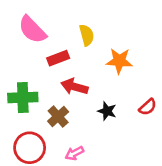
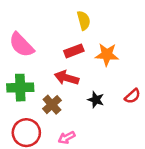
pink semicircle: (32, 30) -> (21, 45), moved
yellow semicircle: (87, 35) -> (84, 20), moved
red rectangle: (58, 58) -> (74, 51), moved

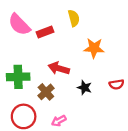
pink semicircle: (21, 45) -> (19, 25), moved
red rectangle: (74, 51) -> (45, 32), moved
red semicircle: (132, 96) -> (117, 84), turned 32

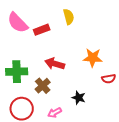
orange star: (94, 48) -> (93, 58), moved
black star: (84, 88) -> (79, 98), moved

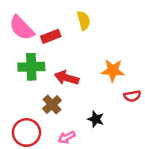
green cross: (17, 72) -> (31, 67), moved

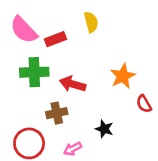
orange star: (113, 70) -> (123, 76), turned -30
red semicircle: (132, 96) -> (144, 104), turned 70
brown cross: (52, 105) -> (57, 113), turned 30

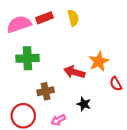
pink semicircle: (24, 30) -> (19, 24), turned 115
red rectangle: (55, 39) -> (45, 18), moved
red arrow: (73, 84) -> (74, 72), moved

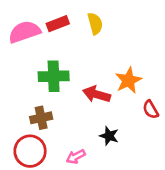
green cross: (27, 58) -> (54, 76), moved
brown cross: (46, 91) -> (41, 118), moved

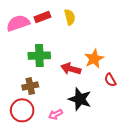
black star: (109, 136) -> (80, 99), size x1.6

